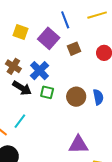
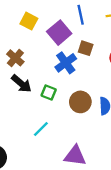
brown square: (74, 49) -> (86, 48), turned 32
blue cross: (40, 71) -> (66, 63), moved
cyan line: (20, 121) -> (41, 129), moved

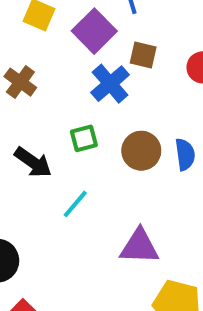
black arrow: (21, 84) -> (33, 162), moved
green square: (49, 92) -> (84, 138), turned -32

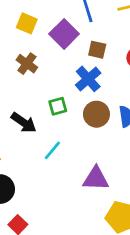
brown cross: (20, 82) -> (27, 64), moved
blue cross: (110, 84) -> (88, 79), moved

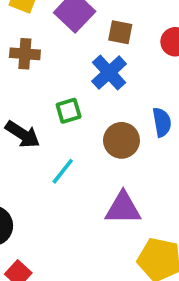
brown cross: (27, 64) -> (25, 54), turned -30
brown circle: (96, 114) -> (121, 140), moved

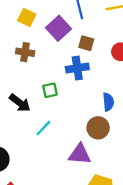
blue cross: (109, 73) -> (77, 68), turned 30
brown circle: (121, 140) -> (98, 128), moved

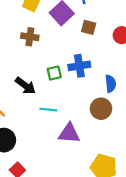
blue cross: (77, 68) -> (79, 66), moved
cyan line: (43, 128) -> (48, 110), turned 54
purple triangle: (80, 154) -> (69, 133), moved

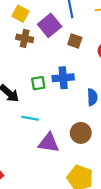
brown cross: (30, 37) -> (25, 38), moved
brown circle: (101, 109) -> (81, 133), moved

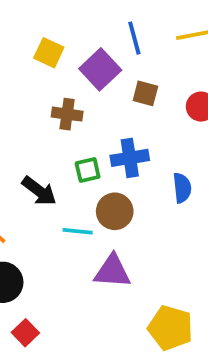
brown cross: (25, 38) -> (67, 114), moved
brown circle: (81, 133) -> (115, 211), moved

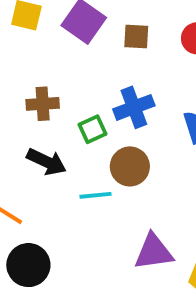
brown cross: (67, 114) -> (43, 104), moved
purple triangle: (112, 271) -> (154, 252), moved

